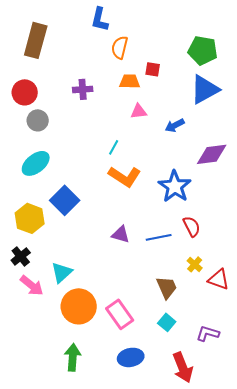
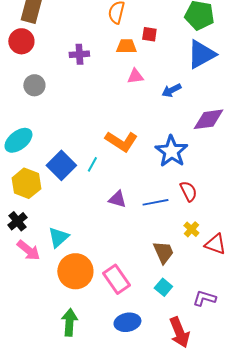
red circle: (25, 92) -> (21, 41), moved
cyan line: (114, 147) -> (92, 164), moved
cyan ellipse: (36, 163) -> (18, 140), moved

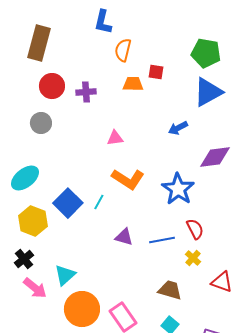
red circle: (21, 41) -> (52, 86), moved
pink triangle: (135, 76) -> (115, 138), moved
yellow cross: (191, 229) -> (193, 258), moved
brown trapezoid: (163, 252) -> (170, 290), turned -50

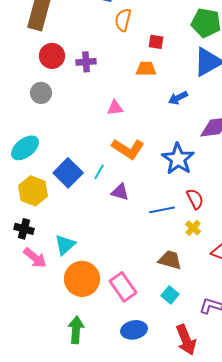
orange trapezoid: (133, 84) -> (146, 69), moved
purple triangle: (124, 237) -> (120, 192), moved
black cross: (24, 259) -> (24, 229), turned -36

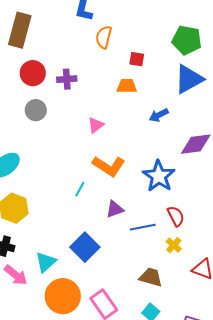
gray circle: (41, 93) -> (36, 110), moved
pink triangle: (115, 108) -> (96, 125), turned -30
blue square: (68, 173) -> (85, 247), moved
purple triangle: (120, 192) -> (115, 209), moved, turned -36

